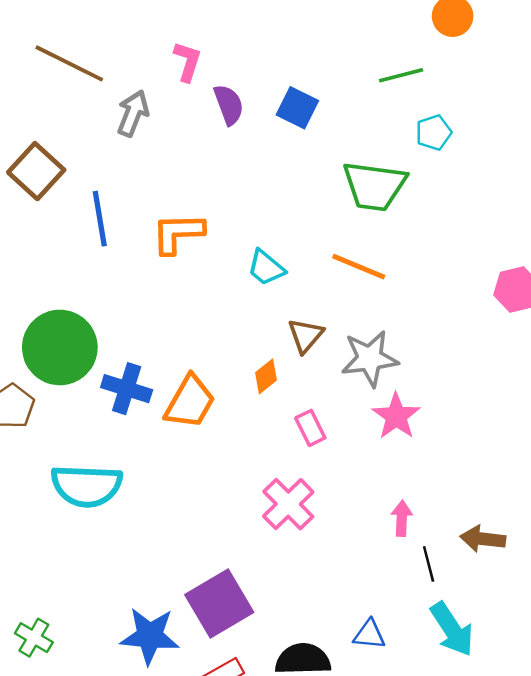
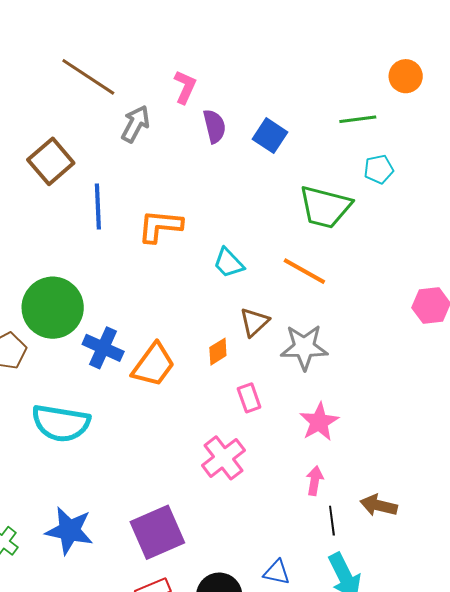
pink star: (396, 416) -> (319, 422), moved
blue star: (150, 636) -> (69, 531), moved

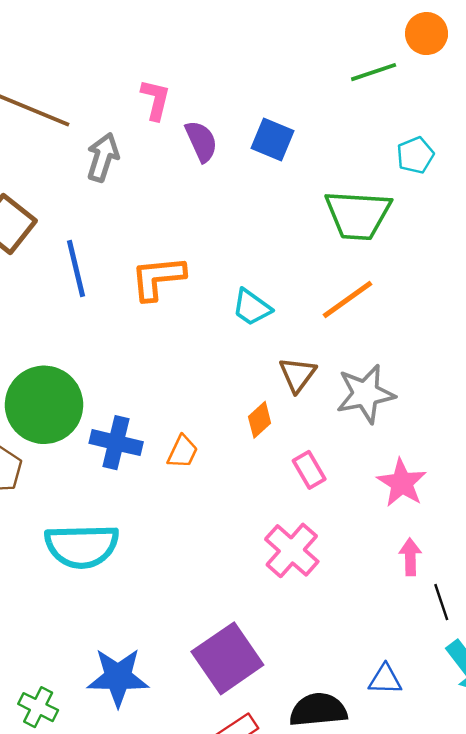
green line: (358, 119) -> (374, 72), moved
orange line: (304, 271) -> (348, 299), turned -54
orange trapezoid: (153, 365) -> (183, 452), size x0.6

